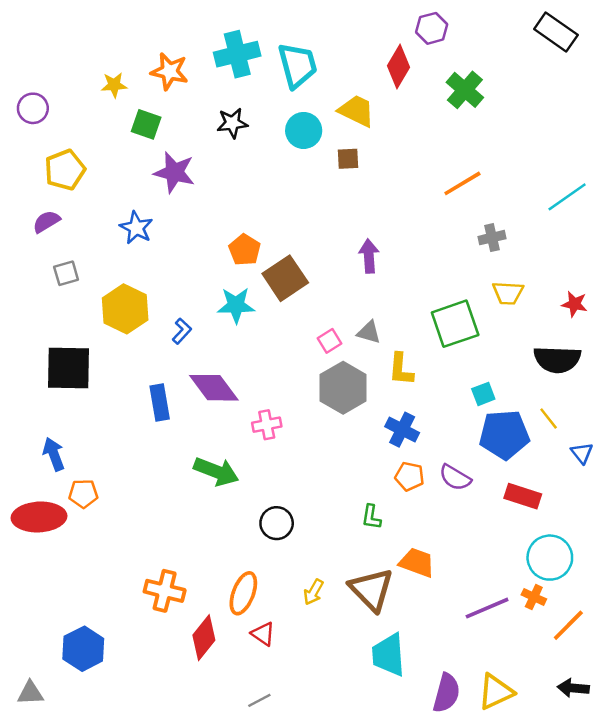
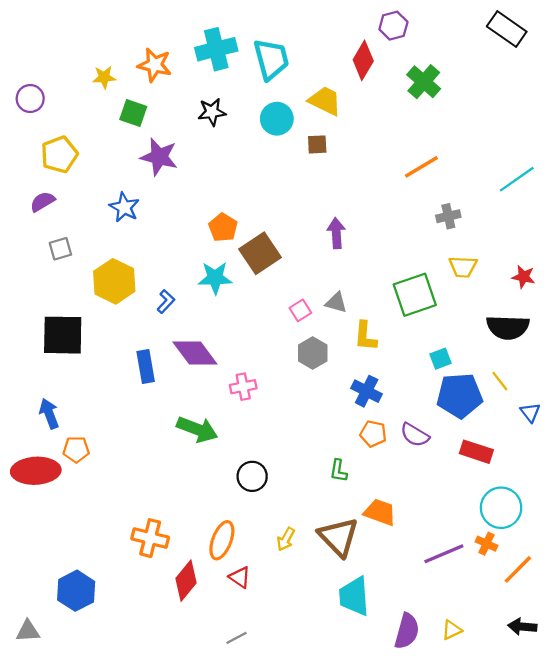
gray hexagon: (343, 388) -> (313, 353), size x0.7
yellow triangle: (496, 692) -> (452, 630), size x0.6

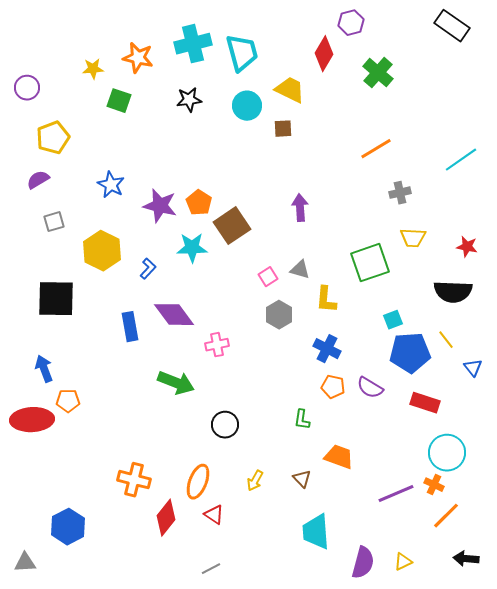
purple star: (159, 157) -> (160, 206), moved
brown triangle: (338, 537) -> (302, 479), size x0.5
orange line: (518, 569) -> (446, 516), moved

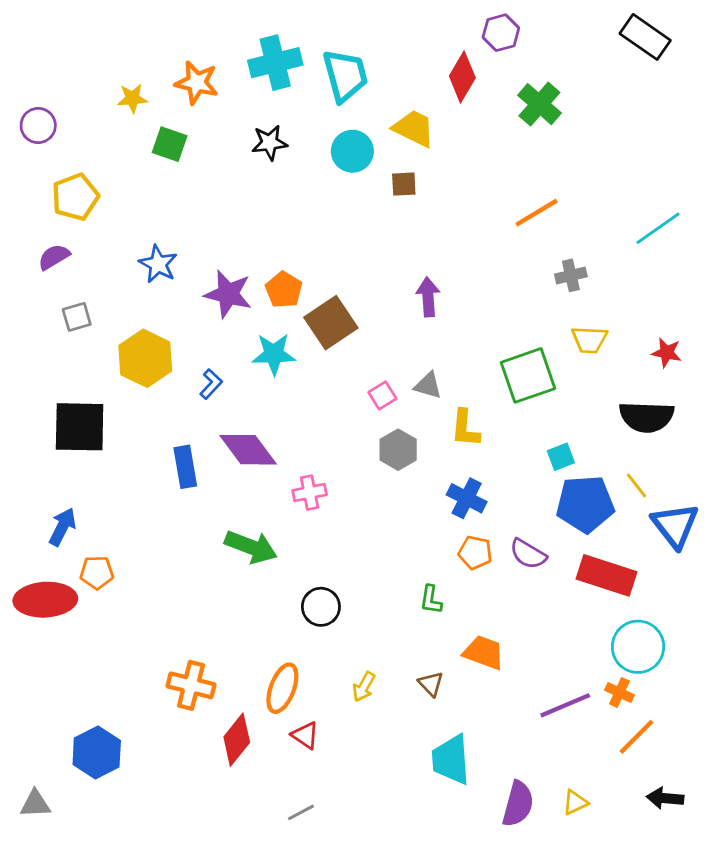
blue triangle: (473, 368) -> (675, 525), size x1.8
blue arrow: (44, 369) -> (62, 527), turned 48
red rectangle: (425, 403) -> (607, 575), size x1.4

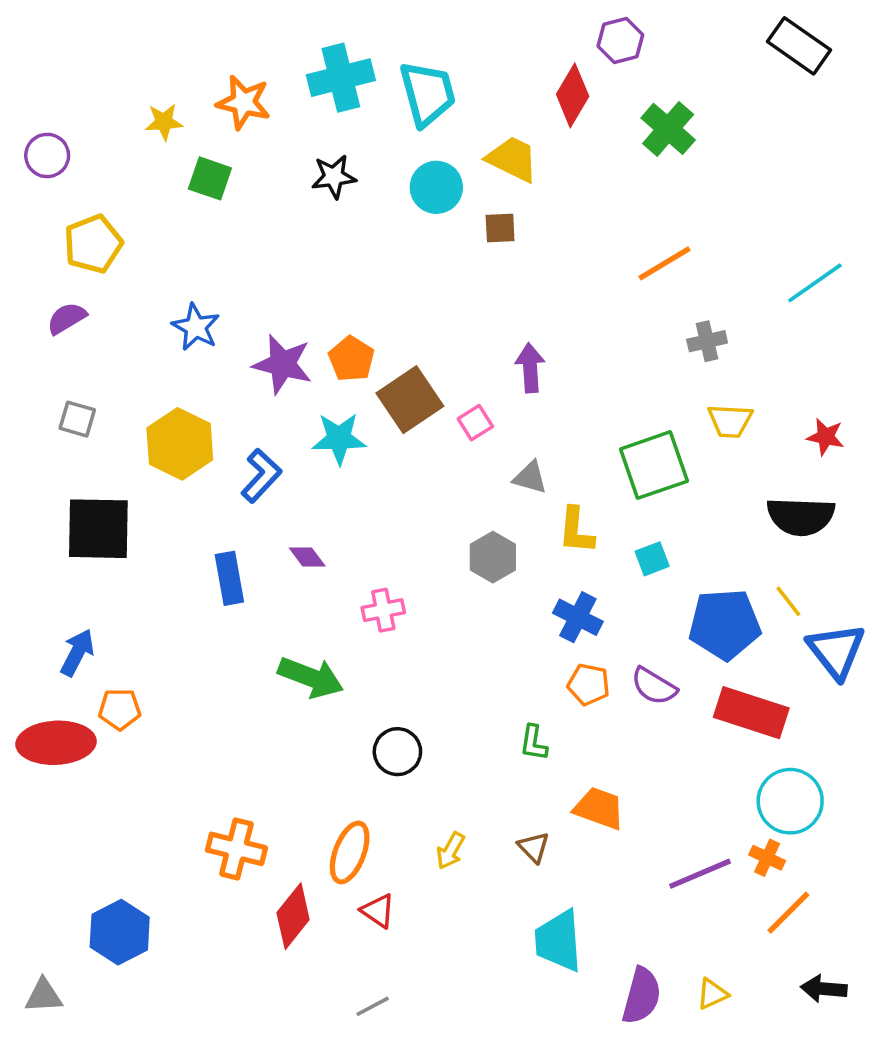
gray square: (77, 317) -> (77, 419), moved, turned 32
blue L-shape: (211, 384) -> (261, 476), size x1.4
pink square: (382, 395) -> (475, 423), moved
purple diamond: (248, 450) -> (307, 557), size x0.5
cyan square: (561, 457) -> (652, 559), moved

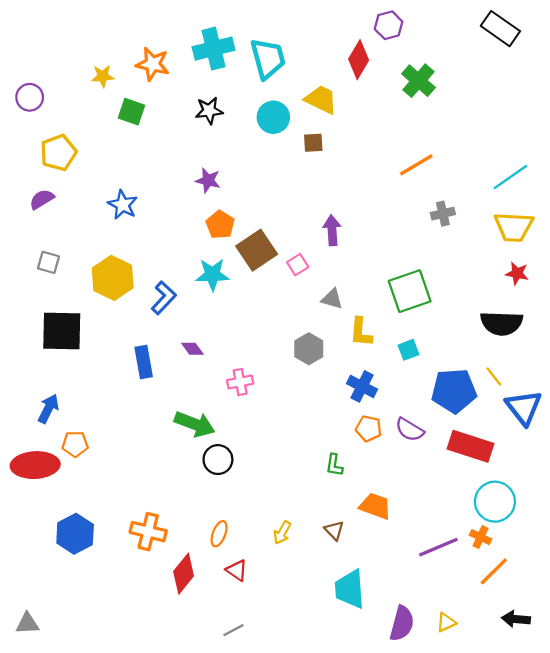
purple star: (282, 364) -> (208, 180), moved, size x0.7
yellow trapezoid: (730, 421) -> (514, 227), moved, size x1.4
black circle: (397, 752) -> (218, 460), moved
orange ellipse: (350, 852) -> (219, 534), size x0.7
blue hexagon: (120, 932) -> (75, 534), moved

